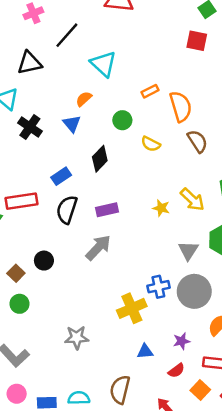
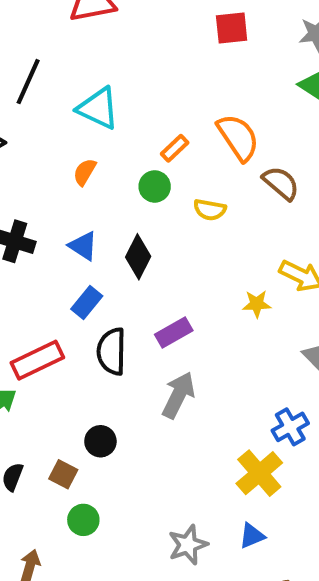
orange rectangle: (150, 91) -> (175, 148), moved
blue triangle: (72, 124) -> (83, 246), moved
blue triangle: (145, 351) -> (252, 536), moved

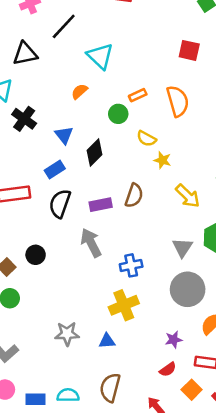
red square: (232, 28) -> (189, 50), moved
brown semicircle: (281, 183) -> (134, 196), moved, turned 50
yellow star: (257, 304) -> (162, 160), moved
gray arrow: (178, 395) -> (91, 243), turned -72
blue cross: (290, 427) -> (131, 265), moved

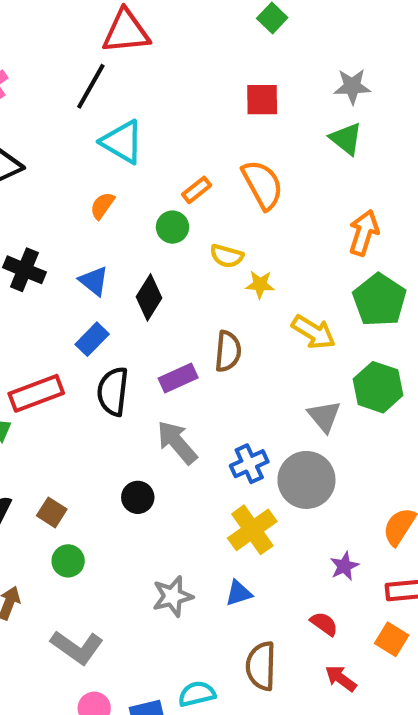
black line: (64, 26) -> (91, 86), moved
black circle: (36, 255) -> (138, 497), moved
gray circle: (188, 289) -> (306, 480), moved
red semicircle: (168, 369) -> (324, 624), moved, turned -96

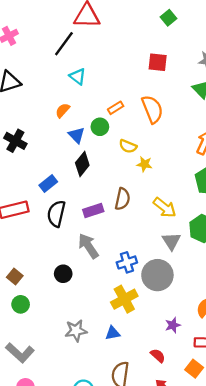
cyan triangle: (122, 142) -> (78, 76), size x0.7
blue triangle: (94, 281) -> (77, 135), moved
yellow arrow: (314, 332) -> (165, 207), moved

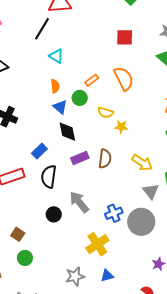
orange semicircle: (63, 110) -> (55, 86), moved, turned 136
black diamond: (82, 164) -> (67, 132), turned -45
purple rectangle: (93, 210) -> (80, 158), moved
black circle: (63, 274) -> (54, 214), moved
yellow cross: (124, 299) -> (97, 244), moved

